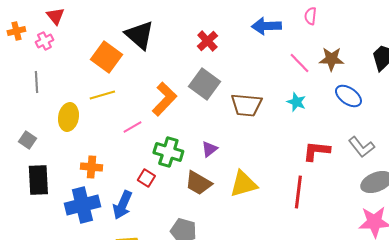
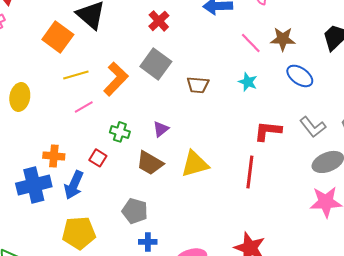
yellow line: (102, 95) -> (76, 75), moved
brown trapezoid: (246, 105) -> (198, 85), size x0.7
green cross: (168, 152) -> (120, 132), size x0.7
orange cross: (91, 167) -> (54, 156), moved

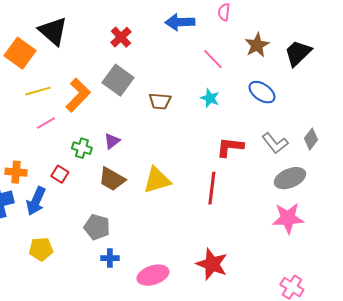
brown star: (283, 39) -> (257, 45), moved, turned -30
purple triangle: (161, 129) -> (112, 141), moved
yellow pentagon: (79, 233) -> (41, 249), size x0.7

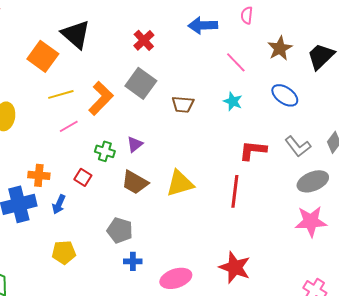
blue arrow: (36, 201) -> (59, 204), size x0.7

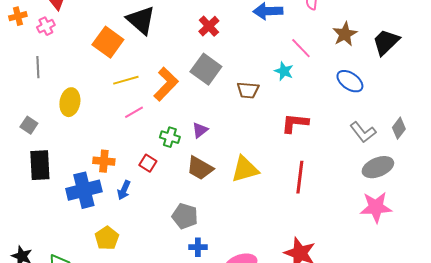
cyan star: (233, 101) -> (284, 71), moved
red L-shape: (253, 150) -> (295, 123), moved
yellow pentagon: (64, 252) -> (107, 238), moved, turned -30

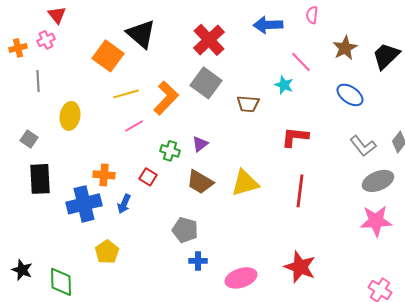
orange cross: (18, 16) -> (18, 48), moved
red cross: (209, 26) -> (209, 40), size x1.5

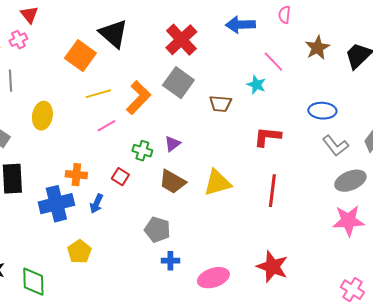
blue ellipse: (350, 95) -> (322, 111), moved, turned -32

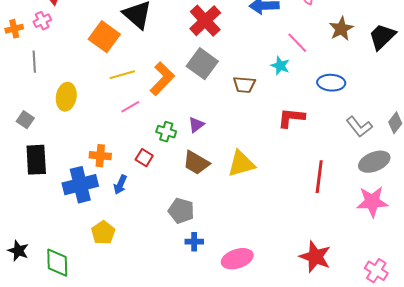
blue ellipse: (322, 111) -> (331, 83), moved
red line: (272, 191) -> (319, 177), moved
red star: (272, 267) -> (315, 257), moved

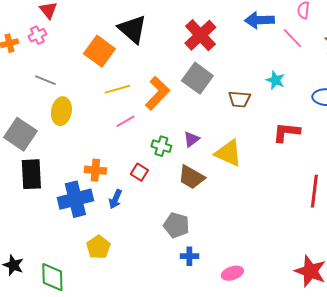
pink line: (297, 43) -> (292, 38), moved
gray line: (34, 62) -> (45, 80), moved, turned -65
gray square: (25, 120) -> (20, 134), size x1.8
yellow triangle: (241, 164) -> (228, 153), moved, turned 40
pink ellipse: (237, 259) -> (232, 273), size x0.7

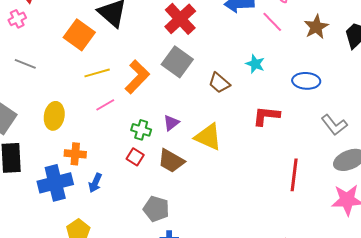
brown trapezoid: (239, 99) -> (219, 83), turned 35
yellow ellipse: (61, 111) -> (54, 116), moved
red square: (139, 172) -> (135, 157), moved

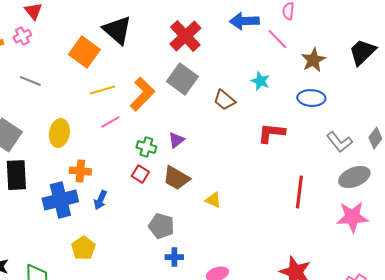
brown star: (316, 27) -> (313, 60), moved
yellow triangle: (208, 137) -> (213, 200), moved, size x0.6

